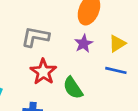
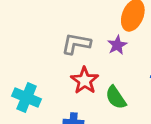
purple star: (84, 44) -> (117, 45), moved

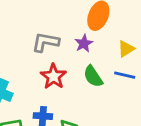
green semicircle: (116, 97) -> (93, 76), moved

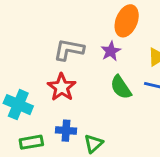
red star: (53, 76) -> (62, 87), moved

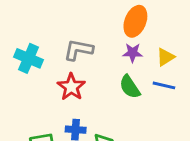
purple star: (111, 51) -> (133, 53), moved, turned 30
cyan cross: (18, 105) -> (29, 58), moved

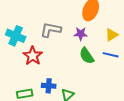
purple star: (133, 53) -> (81, 34), moved
red star: (71, 87) -> (33, 56), moved

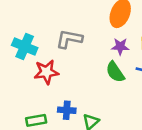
purple star: (81, 34) -> (120, 47), moved
red star: (33, 56) -> (46, 72), turned 30

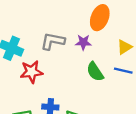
purple star: (120, 47) -> (83, 42), moved

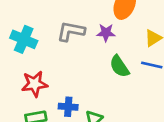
red star: (32, 72) -> (34, 84), moved

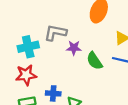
purple star: (106, 33) -> (74, 48), moved
cyan cross: (24, 39) -> (28, 47), moved, turned -36

